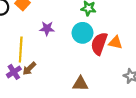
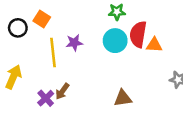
red semicircle: (99, 44) -> (138, 34), moved
yellow line: (21, 50) -> (53, 53), moved

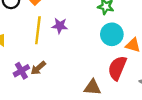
red semicircle: (138, 34) -> (117, 68), moved
cyan circle: (115, 41) -> (112, 34), moved

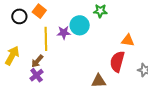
cyan circle: (112, 34) -> (80, 25), moved
brown arrow: (38, 68) -> (37, 61), moved

